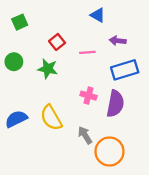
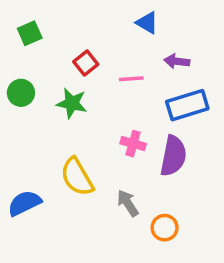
blue semicircle: (16, 119) -> (24, 203), moved
orange circle: (109, 152) -> (165, 228), size x0.6

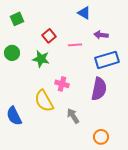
pink cross: (133, 144) -> (62, 84), moved
blue semicircle: (24, 203) -> (14, 116), turned -90
orange circle: (165, 228) -> (101, 137), moved

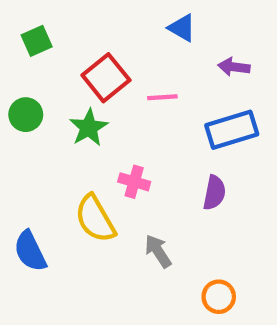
purple arrow: (101, 35) -> (234, 67), moved
red square: (49, 36) -> (106, 78), size x1.5
green star: (41, 59) -> (89, 128), turned 30
purple semicircle: (99, 89) -> (214, 193), size x0.7

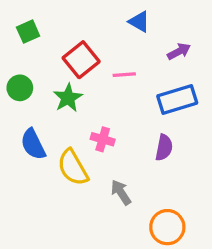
purple arrow: (234, 67) -> (179, 51), turned 145
blue semicircle: (30, 251) -> (33, 144), moved
orange circle: (219, 297) -> (167, 227), size x1.4

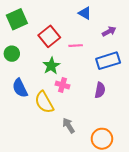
green square: (28, 32) -> (17, 19), size x1.5
green star: (68, 98) -> (51, 66), moved
gray arrow: (121, 192) -> (69, 126), moved

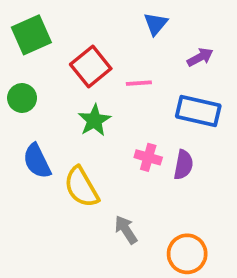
blue triangle: (85, 13) -> (156, 24), turned 40
blue rectangle: (108, 61) -> (198, 111), turned 30
pink cross: (62, 85) -> (148, 157), moved

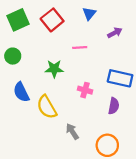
red square: (91, 66) -> (52, 20), moved
blue rectangle: (198, 111) -> (120, 78), moved
green star: (94, 120) -> (54, 69), turned 30
purple semicircle: (183, 165) -> (114, 106), moved

